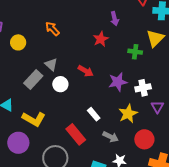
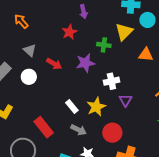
gray triangle: (51, 64) -> (30, 50), moved
purple star: (118, 82) -> (85, 63), moved
white rectangle: (94, 114) -> (72, 107), moved

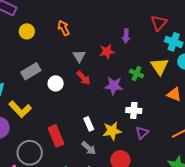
yellow triangle: (124, 32) -> (160, 66), turned -36
gray triangle: (30, 50) -> (79, 56), moved

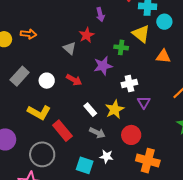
orange arrow: (64, 28) -> (28, 34), moved, turned 140
gray triangle: (79, 56) -> (70, 48), moved
red arrow: (83, 78) -> (74, 80), moved
yellow L-shape: (20, 109) -> (39, 112), moved

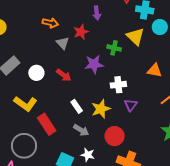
orange arrow: (28, 34) -> (50, 23), moved
orange triangle: (163, 56) -> (155, 70), moved

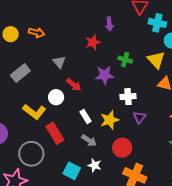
orange arrow: (50, 23) -> (37, 33), moved
yellow triangle: (135, 37) -> (156, 60), moved
gray triangle: (63, 43) -> (59, 62), moved
white circle: (36, 73) -> (56, 97), moved

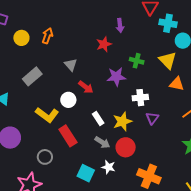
orange arrow: (37, 33) -> (47, 36), turned -84
red circle: (122, 148) -> (126, 147), moved
gray circle: (31, 154) -> (45, 157), size x0.6

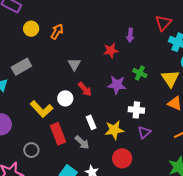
gray rectangle: (32, 76) -> (21, 67), moved
gray arrow: (102, 142) -> (82, 142), moved
red circle: (126, 147) -> (122, 158), moved

